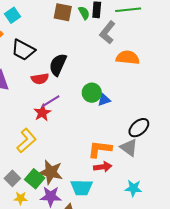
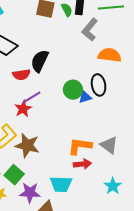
black ellipse: (139, 128) -> (99, 85), moved, turned -60
brown star: (51, 172) -> (27, 145), moved
cyan star: (133, 188) -> (113, 186), turned 30

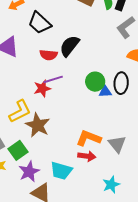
purple star: (30, 193) -> (29, 172), turned 30

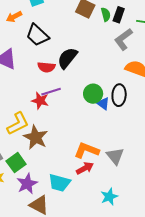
red star: (42, 88) -> (40, 101), turned 30
blue triangle: (105, 92) -> (103, 104), turned 40
red arrow: (87, 156) -> (85, 168), turned -36

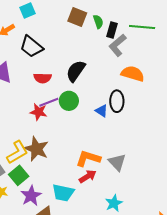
black rectangle: (119, 15) -> (112, 30), moved
black semicircle: (67, 58) -> (76, 71), moved
green circle: (93, 94) -> (69, 101), moved
yellow L-shape: (18, 124) -> (17, 152), moved

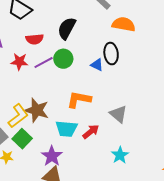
red star: (39, 112) -> (19, 62), moved
orange L-shape: (88, 158) -> (79, 100), moved
cyan trapezoid: (63, 193) -> (66, 129), moved
purple star: (31, 196) -> (52, 156), moved

